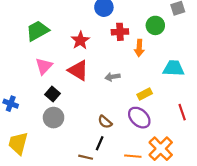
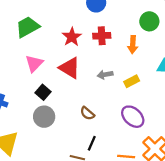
red cross: (120, 32) -> (102, 36), moved
yellow rectangle: (145, 94) -> (132, 81), moved
brown semicircle: (105, 122) -> (87, 113), moved

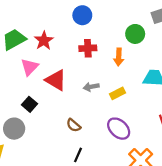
red star: (72, 37) -> (44, 41), moved
pink triangle: (34, 63) -> (30, 67), moved
gray circle: (44, 117) -> (14, 129), moved

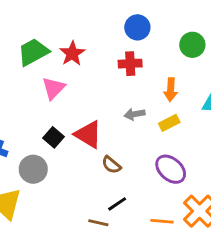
blue circle: (82, 15) -> (137, 27), moved
orange arrow: (119, 57) -> (171, 90), moved
red triangle: (56, 80) -> (88, 134), moved
black line: (78, 155) -> (117, 204), turned 32

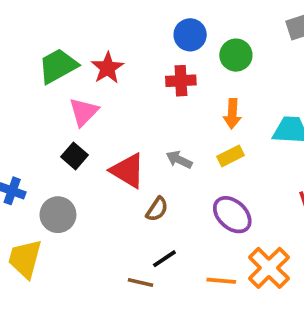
green circle: (192, 45) -> (236, 55), moved
gray arrow: (134, 114) -> (179, 160), moved, turned 36
black square: (53, 137) -> (74, 156), moved
brown semicircle: (111, 165) -> (157, 209), turned -96

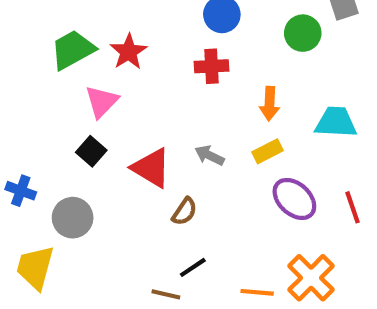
green circle: (236, 55) -> (303, 33), moved
purple ellipse: (232, 215) -> (294, 199), moved

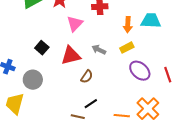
pink triangle: (102, 102) -> (75, 24), moved
cyan trapezoid: (336, 122) -> (151, 21), moved
red triangle: (151, 168) -> (71, 56), turned -45

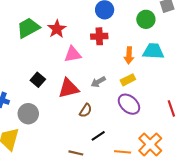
pink triangle: (75, 24) -> (73, 54), turned 36
gray arrow: (99, 50) -> (98, 82), turned -56
purple ellipse: (140, 71) -> (129, 104), moved
black line: (91, 104) -> (98, 136), moved

